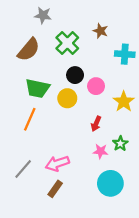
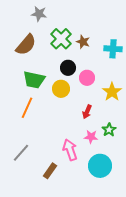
brown star: (100, 31) -> (83, 42), moved
pink arrow: (57, 163) -> (70, 150), moved, turned 90

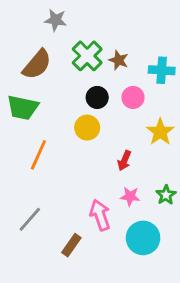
pink circle: (87, 78) -> (133, 97), moved
green trapezoid: (34, 80) -> (23, 107), moved
green star: (109, 130) -> (166, 195), moved

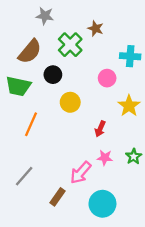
brown star: (119, 60) -> (96, 29), moved
black circle: (97, 97) -> (53, 75), moved
pink arrow: (100, 215) -> (81, 173), turned -120
cyan circle: (143, 238) -> (102, 204), moved

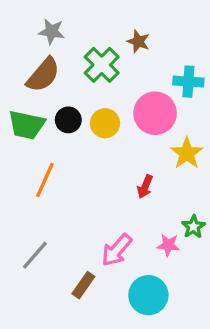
gray star: (45, 16) -> (52, 31), moved
black circle: (53, 75) -> (68, 120), moved
pink circle: (107, 78) -> (155, 113), size x1.6
yellow circle: (70, 102) -> (105, 123), moved
pink star: (105, 158) -> (168, 245), moved

